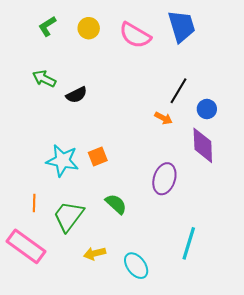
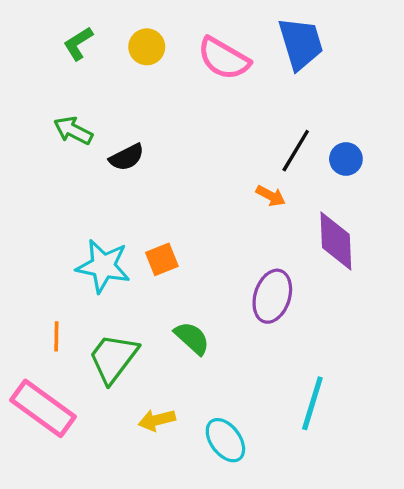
blue circle: (207, 109) -> (346, 159), moved

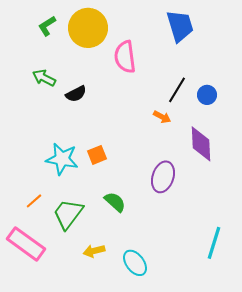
yellow circle: (147, 47) -> (88, 28), size x1.8
pink semicircle: (224, 59) -> (125, 57), moved, turned 52
orange line: (56, 336) -> (34, 201), turned 48
cyan line: (312, 403) -> (214, 243), moved

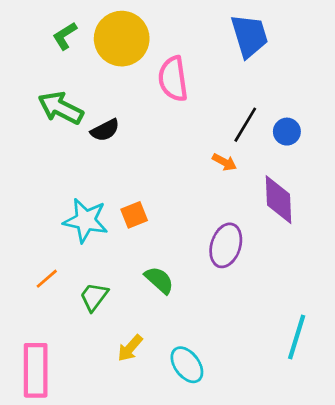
green arrow: (44, 78) -> (61, 108), size x1.4
green trapezoid: (68, 214) -> (94, 297), size x0.7
pink rectangle: (26, 244) -> (36, 370), moved, turned 54
yellow arrow: (94, 251) -> (130, 348), turned -35

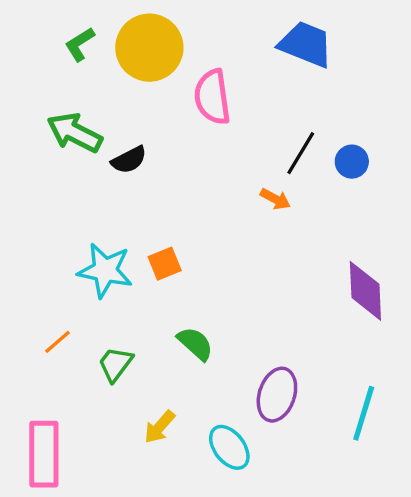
blue trapezoid: (249, 36) -> (306, 44), turned -51
purple diamond: (279, 200) -> (365, 291), moved
purple ellipse: (226, 245) -> (277, 395), moved

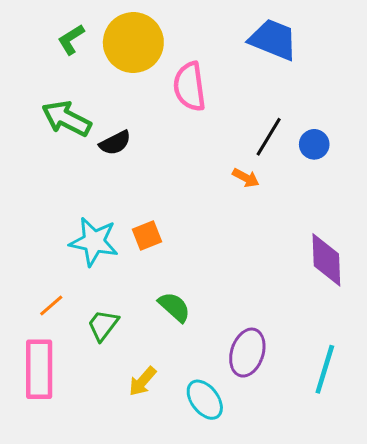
pink rectangle: (44, 454) -> (39, 369), moved

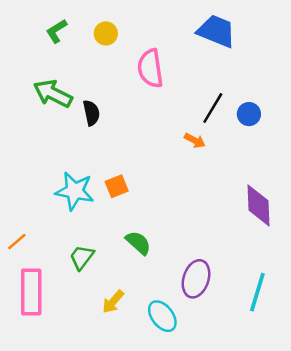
yellow circle: (133, 43) -> (106, 33), size x0.5
black semicircle: (115, 143) -> (91, 113), turned -75
orange line: (51, 305) -> (17, 242), moved

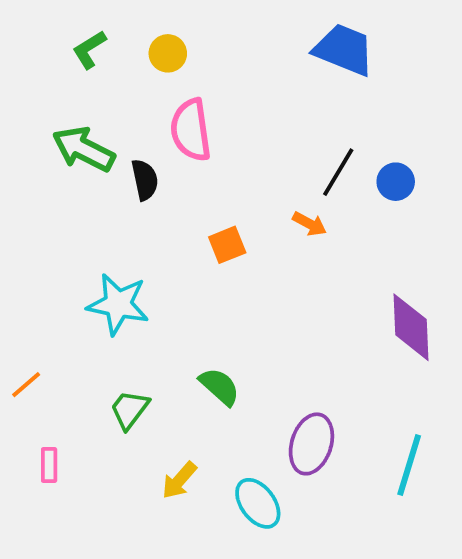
pink semicircle: (150, 68) -> (191, 130), moved
orange square: (117, 186) -> (227, 245), moved
pink rectangle: (31, 292) -> (49, 465), size x0.5

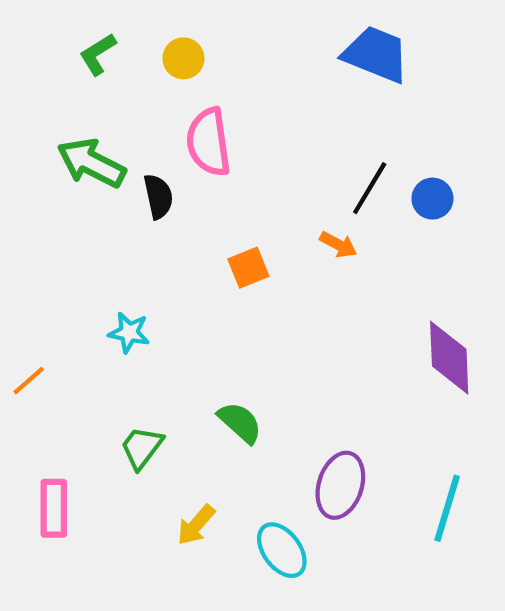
cyan star: (118, 304) -> (129, 332), size x0.6
orange line: (26, 385) -> (29, 381), moved
pink rectangle: (49, 465) -> (54, 508), size x1.5

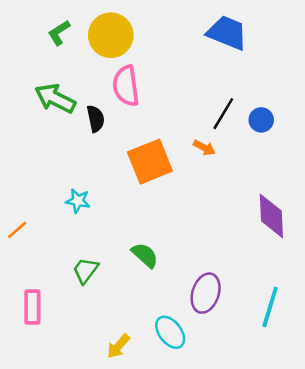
yellow circle: (183, 58) -> (111, 35), size x1.8
orange square: (248, 268) -> (150, 162), size x1.8
yellow arrow: (196, 525) -> (118, 346), moved

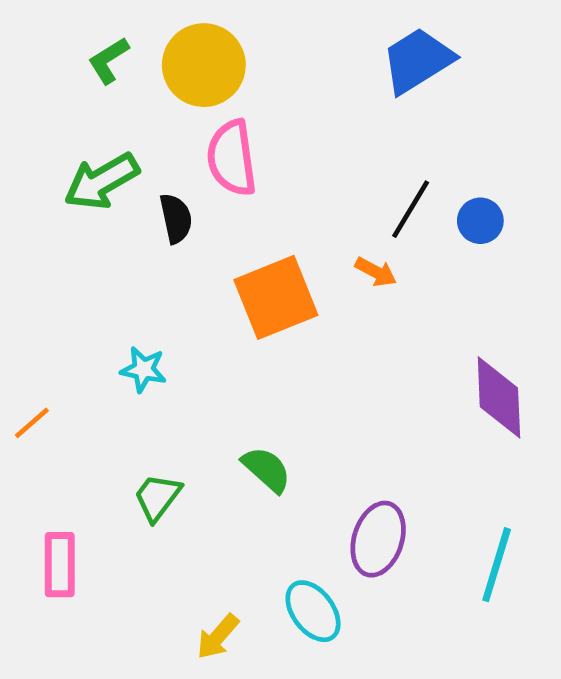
blue trapezoid: (227, 33) -> (418, 60), turned -54
green arrow: (55, 98) -> (102, 181), turned -57

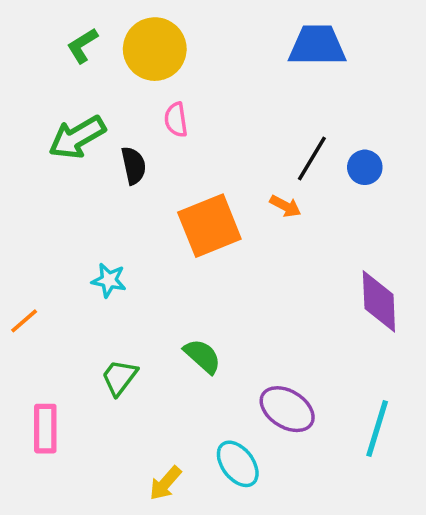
blue trapezoid: (418, 60) -> (317, 46), turned 32
pink semicircle: (232, 158) -> (176, 120), size x0.6
purple ellipse: (378, 539) -> (287, 409), turned -76

